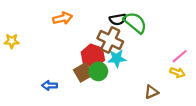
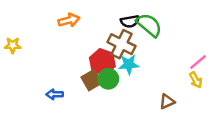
yellow arrow: (177, 72) -> (196, 80), turned 40

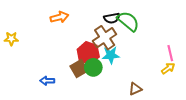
brown cross: (122, 44) -> (105, 38), turned 30
pink line: (198, 62) -> (170, 53), turned -63
yellow arrow: (196, 80) -> (168, 68), turned -96
brown triangle: (167, 102) -> (135, 89), moved

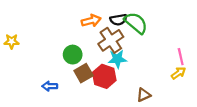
orange arrow: (59, 17) -> (91, 21), moved
red hexagon: (88, 53) -> (104, 76), moved
green circle: (93, 67) -> (73, 55), moved

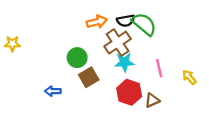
pink line: (181, 57) -> (159, 68), moved
yellow arrow: (178, 73) -> (189, 77), turned -96
red hexagon: (104, 76) -> (129, 92), moved

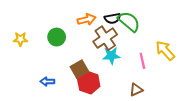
yellow star: (12, 44) -> (20, 39), moved
green circle: (77, 58) -> (57, 37), moved
yellow arrow: (189, 77) -> (165, 50), moved, size x1.5
red hexagon: (129, 92) -> (89, 83), moved

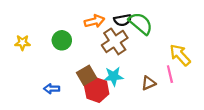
cyan star: (111, 56) -> (114, 76), moved
pink line: (142, 61) -> (170, 74), moved
brown triangle: (136, 90) -> (148, 83), moved

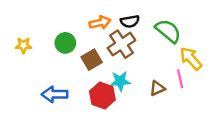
green semicircle: (141, 23) -> (168, 31), moved
brown square: (87, 75) -> (92, 60), moved
blue arrow: (52, 89) -> (55, 94), size x1.5

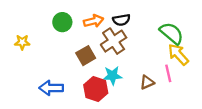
green semicircle: (168, 31) -> (172, 33), moved
green circle: (65, 43) -> (62, 22), moved

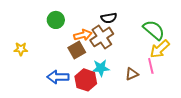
orange arrow: (94, 21) -> (83, 35), moved
yellow star: (22, 42) -> (21, 49), moved
yellow arrow: (178, 54) -> (160, 49), turned -90
blue arrow: (51, 88) -> (58, 77), moved

